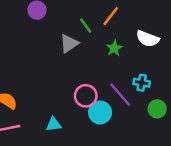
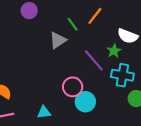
green star: (114, 48) -> (114, 51), moved
cyan cross: (142, 83) -> (122, 75), size x1.5
purple line: (120, 95) -> (94, 60), moved

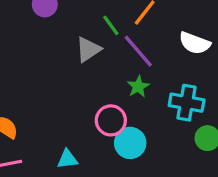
green star: (114, 51) -> (138, 87), moved
purple line: (94, 60) -> (138, 51), moved

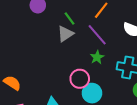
green line: (111, 25) -> (69, 18), moved

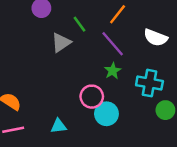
gray triangle: (65, 34) -> (61, 43), moved

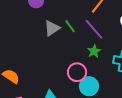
green line: (79, 24) -> (70, 26), moved

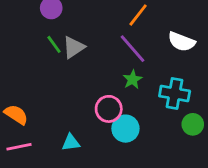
green line: (70, 26) -> (54, 44), moved

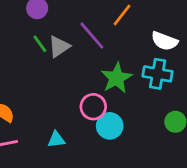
purple line: (132, 49) -> (92, 36), moved
green star: (132, 79) -> (117, 78), size x1.6
cyan cross: (175, 93) -> (158, 74), moved

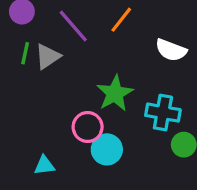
purple line: (92, 36) -> (73, 26), moved
green line: (40, 44) -> (25, 53), turned 48
cyan cross: (158, 74) -> (163, 113), moved

